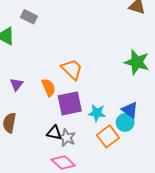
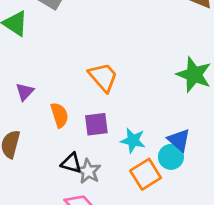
orange semicircle: (49, 88) -> (59, 115), moved
purple square: (70, 103) -> (96, 124), size x0.7

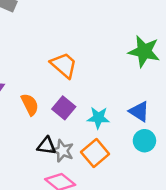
purple square: (96, 124) -> (64, 108), turned -35
cyan circle: (171, 157) -> (144, 141), moved
orange square: (146, 174) -> (95, 153), moved

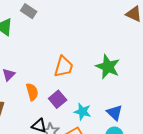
green star: (144, 51) -> (108, 67), moved
orange trapezoid: (64, 65) -> (64, 67), turned 55

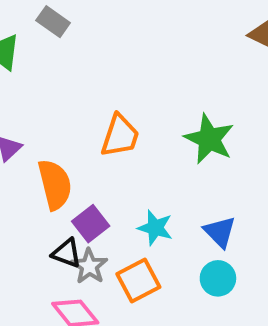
orange semicircle: (32, 92) -> (55, 185), size x1.4
purple square: (58, 99) -> (91, 224), moved

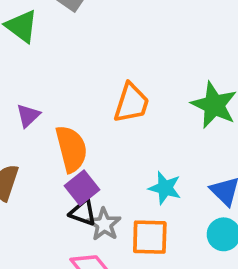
purple square: (91, 224) -> (82, 188), moved
orange square: (138, 281) -> (150, 237), turned 30

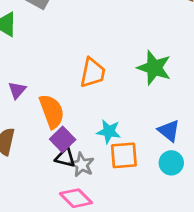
cyan star: (165, 188) -> (109, 131), moved
orange square: (150, 237) -> (124, 155), moved

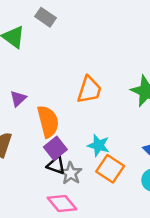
orange square: (124, 155) -> (110, 169), turned 32

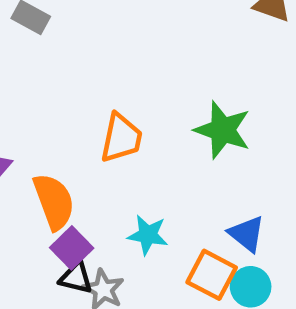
orange square: (110, 169) -> (212, 275), moved

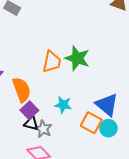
green star: (223, 130) -> (77, 58), moved
blue triangle: (247, 234) -> (107, 105), size x1.4

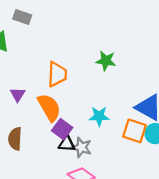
green star: (77, 58) -> (106, 61), size x0.7
orange trapezoid: (52, 62) -> (57, 74), moved

